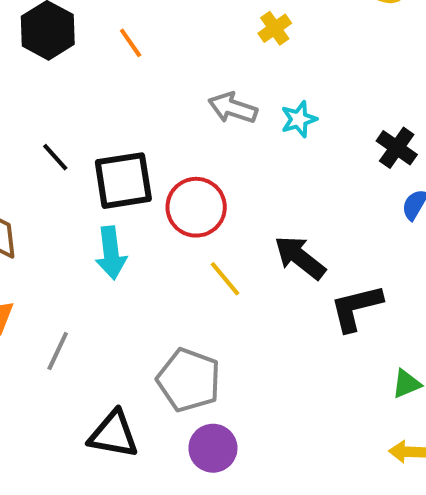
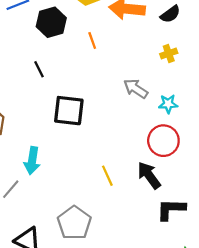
black line: (55, 157) -> (39, 69), moved
red circle: (196, 207) -> (163, 141), moved
cyan arrow: (111, 253) -> (32, 161), moved

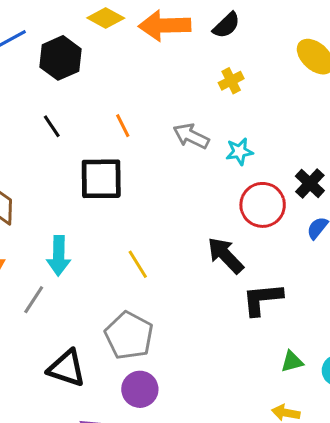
orange line: (92, 41) -> (123, 126), moved
red circle: (163, 141) -> (263, 205), moved
yellow line: (107, 176) -> (138, 264), moved

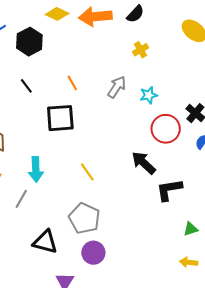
gray arrow: (191, 136) -> (117, 87), turned 100

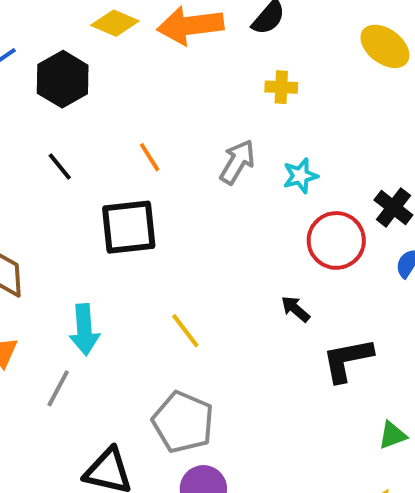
yellow cross: (141, 50) -> (281, 87), turned 35
black arrow: (144, 163) -> (295, 309), size x0.6

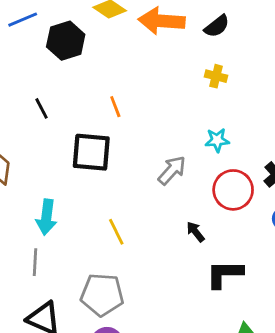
gray arrow: (237, 162) -> (172, 170), moved
black line: (60, 167) -> (42, 108), moved
gray line: (58, 388) -> (35, 262), moved, turned -36
gray pentagon: (183, 422) -> (102, 295), turned -30

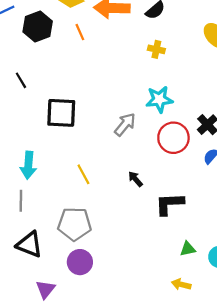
orange line: (115, 107) -> (80, 32), moved
cyan star: (217, 140) -> (159, 99), size x1.4
black arrow: (195, 232) -> (135, 179), moved

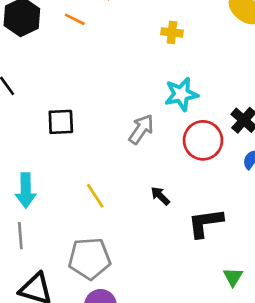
orange line: (80, 32) -> (75, 19), turned -35
black square: (61, 113) -> (61, 122), size x0.7
green triangle: (188, 249) -> (233, 277), turned -42

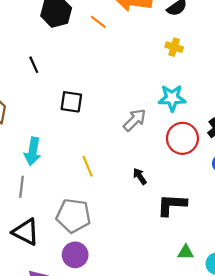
green triangle: (233, 277) -> (186, 252), turned 49

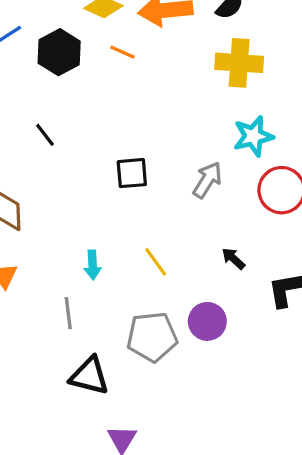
yellow cross: (174, 47) -> (239, 63), size x1.8
black square: (71, 102) -> (132, 173), moved
cyan arrow: (33, 151) -> (93, 265), moved, size x0.7
purple circle: (75, 255) -> (207, 321), moved

